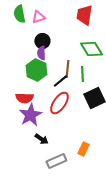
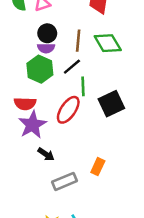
purple semicircle: (41, 53) -> (46, 48), turned -88
brown line: (67, 69) -> (78, 41), moved
green line: (82, 74) -> (83, 86), moved
black line: (60, 81) -> (72, 67), moved

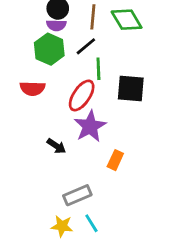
black square: (111, 104) -> (131, 88), turned 30
purple star: (32, 125) -> (90, 126), moved
gray rectangle: (65, 181) -> (77, 195), moved

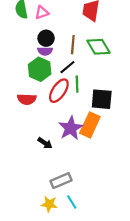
red ellipse: (82, 95) -> (59, 91), moved
orange rectangle: (115, 160) -> (90, 125), moved, size x1.6

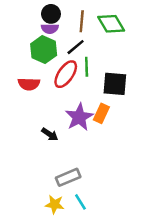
orange rectangle: (90, 125) -> (101, 113), size x0.7

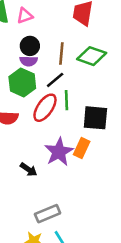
green diamond: (111, 24) -> (92, 56), turned -40

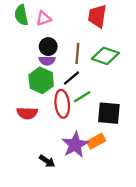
green line: (66, 100) -> (82, 97), turned 60
red ellipse: (45, 108) -> (62, 104), turned -40
orange rectangle: (82, 148) -> (96, 141), turned 36

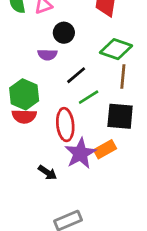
black circle: (48, 47) -> (64, 33), moved
brown line: (77, 54) -> (123, 77), moved
green hexagon: (41, 80) -> (24, 94), moved
red ellipse: (62, 104) -> (65, 125), moved

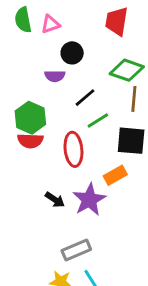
purple star: (80, 153) -> (89, 200), moved

